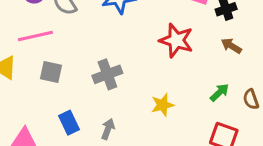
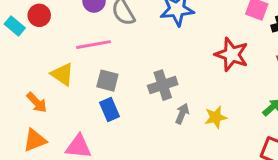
blue rectangle: (69, 123) -> (110, 110), moved
gray arrow: (108, 129) -> (182, 114), moved

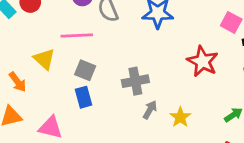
yellow star: (216, 117) -> (180, 117), turned -30

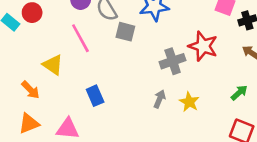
pink line: (77, 35) -> (80, 38), turned 72
gray square: (85, 70) -> (125, 32), moved
gray cross: (135, 81) -> (173, 61), moved

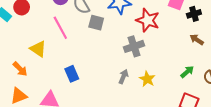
red star: (203, 46) -> (148, 20), moved

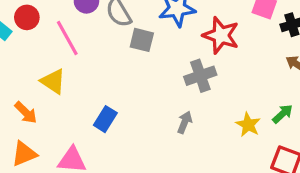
pink line: (60, 28) -> (67, 38), moved
blue rectangle: (72, 74) -> (105, 119), turned 56
yellow star: (147, 79) -> (248, 125), moved

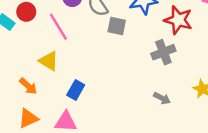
blue rectangle: (105, 119) -> (76, 90), moved
gray arrow: (185, 122) -> (162, 98), moved, turned 98

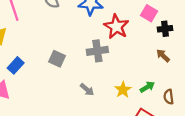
gray square: (117, 26) -> (57, 59), moved

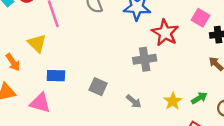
gray square: (57, 59) -> (98, 87), moved
blue rectangle: (16, 65) -> (56, 76), turned 49

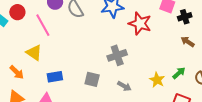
gray cross: (145, 59) -> (117, 55), moved

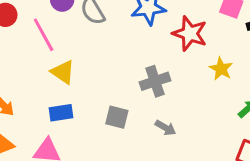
yellow triangle: (34, 53) -> (63, 72), moved
yellow star: (157, 80) -> (221, 69), moved

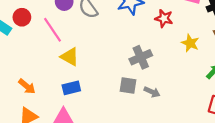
red star: (190, 34) -> (164, 18), size x0.7
gray square: (117, 117) -> (128, 86), moved

